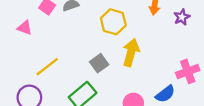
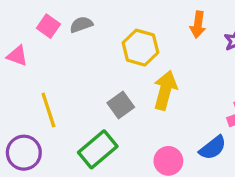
yellow line: (47, 67) -> (48, 110), turned -70

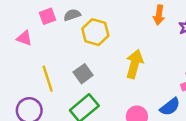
pink square: (48, 26) -> (48, 16), turned 35
yellow hexagon: (140, 48) -> (95, 32), moved
gray square: (121, 105) -> (83, 74), moved

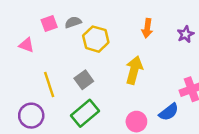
orange arrow: (159, 15) -> (147, 28), moved

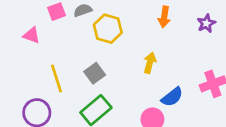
yellow arrow: (134, 70) -> (150, 63), size x0.7
blue semicircle: (169, 112) -> (172, 97), moved

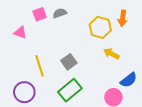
yellow hexagon: (108, 29) -> (100, 27), moved
yellow arrow: (150, 63) -> (111, 54), turned -77

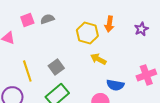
blue semicircle: (129, 80) -> (115, 85), turned 48

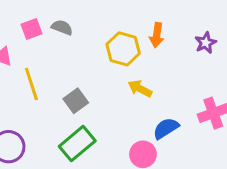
gray semicircle: (47, 19) -> (62, 27), turned 40
yellow line: (27, 71) -> (31, 84), moved
blue semicircle: (115, 85) -> (166, 128), turned 138

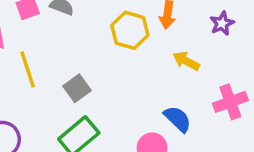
yellow arrow: (140, 89) -> (186, 61), moved
blue semicircle: (166, 128) -> (178, 119), turned 76

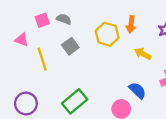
gray square: (77, 88) -> (70, 46), moved

